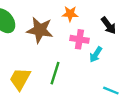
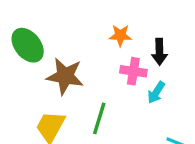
black arrow: (109, 25) -> (159, 52), moved, turned 36
brown star: (40, 30) -> (65, 76), moved

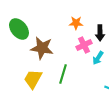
pink cross: (133, 71) -> (84, 45), turned -35

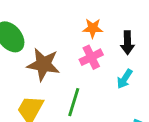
pink cross: (84, 45) -> (91, 57), moved

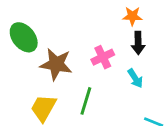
orange star: (93, 28) -> (132, 16), moved
cyan arrow: (125, 79) -> (135, 78), turned -66

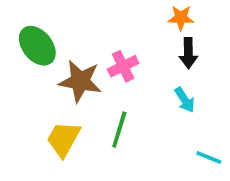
pink cross: (103, 57) -> (123, 66), moved

